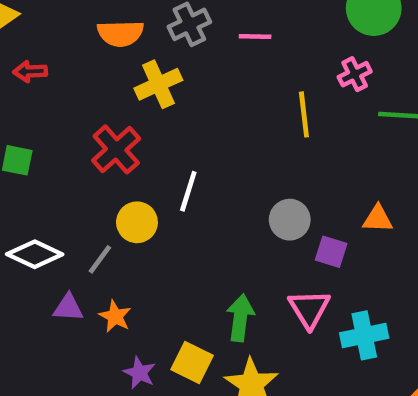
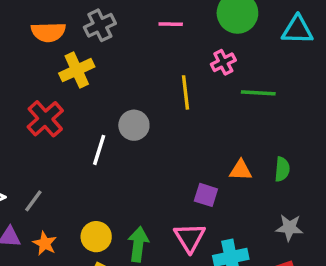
pink line: (255, 36) -> (171, 24), moved
gray circle: (290, 220) -> (134, 125), moved
yellow circle: (137, 222) -> (96, 237), moved

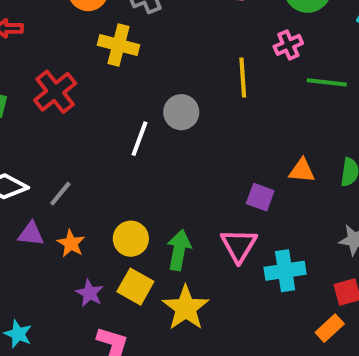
yellow cross: (77, 70) -> (118, 45), turned 36
red cross: (45, 119) -> (55, 92), moved

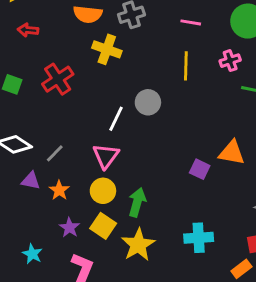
yellow line: (243, 77) -> (186, 66), moved
orange triangle: (302, 171) -> (232, 153), size x1.4
pink triangle: (239, 245) -> (106, 156), moved
cyan cross: (285, 271) -> (199, 238), moved
cyan star: (18, 334) -> (32, 254), moved

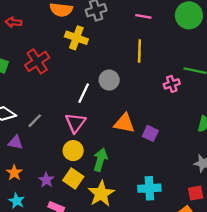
pink cross: (230, 61) -> (172, 84), moved
orange triangle: (232, 153) -> (124, 123), moved
orange star: (59, 190) -> (14, 173), moved

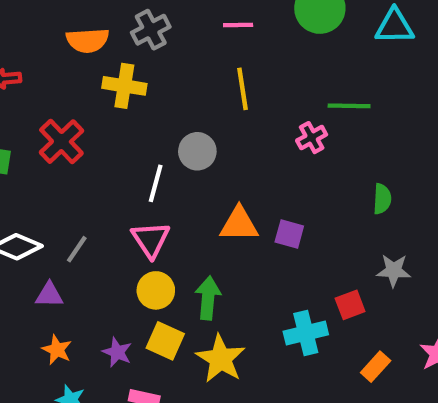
red square: (196, 193) -> (350, 305), moved

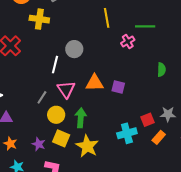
yellow line: (242, 89) -> (107, 18), moved
pink triangle: (151, 240) -> (66, 89), moved
gray line: (77, 249) -> (42, 97), moved
gray star: (394, 271) -> (168, 114), moved
orange rectangle: (376, 367) -> (159, 137), moved

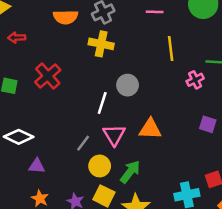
yellow cross: (39, 19) -> (101, 44), moved
purple square: (118, 87) -> (208, 124), moved
green arrow: (81, 118) -> (130, 172), turned 30

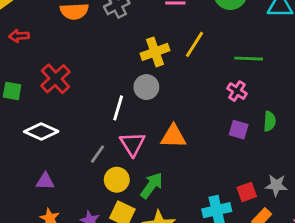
yellow cross: (101, 44) -> (155, 52), moved, turned -30
yellow line: (171, 49) -> (194, 44), turned 40
pink cross: (195, 80) -> (237, 91), moved, turned -30
white diamond: (19, 137) -> (41, 131), moved

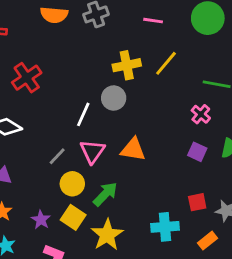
red square: (247, 192) -> (197, 202), moved

